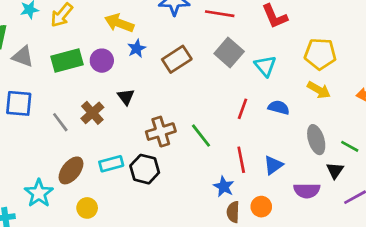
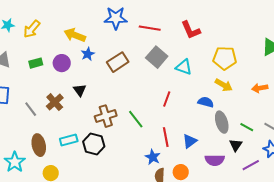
green rectangle: (67, 61) -> (36, 63), size x0.6
cyan triangle: (265, 66) -> (184, 67), turned -30
blue semicircle: (279, 107) -> (206, 102), moved
brown ellipse: (71, 170) -> (39, 145), turned -50

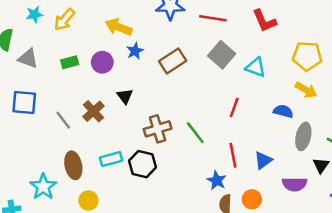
gray ellipse: (222, 122) -> (303, 136), turned 30

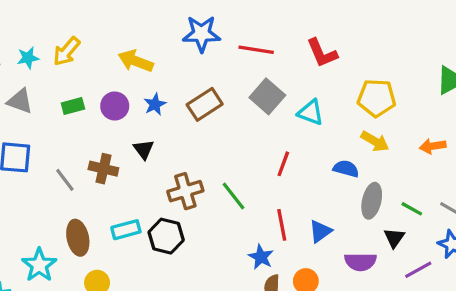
cyan star: (34, 14) -> (28, 58), moved
blue star: (135, 51) -> (155, 104), moved
brown cross: (93, 111) -> (103, 169), turned -35

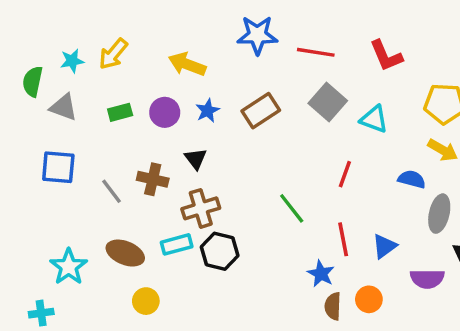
brown cross: (185, 191) -> (201, 208), moved
brown ellipse: (78, 238) -> (125, 253), turned -56
cyan star: (39, 265) -> (69, 267), moved

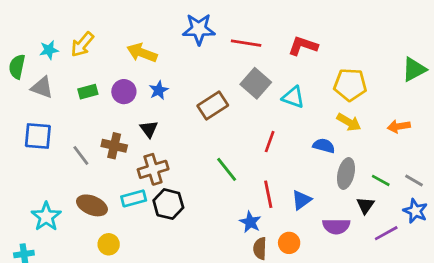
red L-shape: (386, 56) -> (303, 46), turned 132
brown rectangle: (261, 111) -> (213, 105), moved

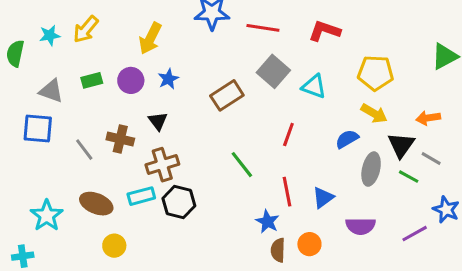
yellow arrow: (142, 53) -> (150, 38), turned -84
gray triangle: (42, 87) -> (51, 91), moved
blue semicircle: (324, 146) -> (347, 139), turned -45
gray line: (414, 180) -> (431, 159), moved
black triangle: (365, 205) -> (401, 145), moved, size x1.4

